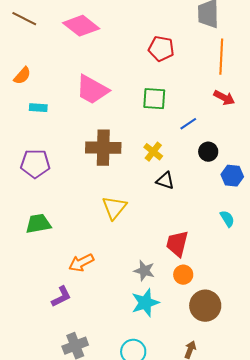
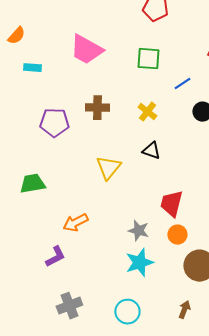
brown cross: (103, 148) -> (97, 108), size x0.7
purple pentagon: (35, 164) -> (54, 123), moved
black triangle: (165, 181) -> (151, 151), moved

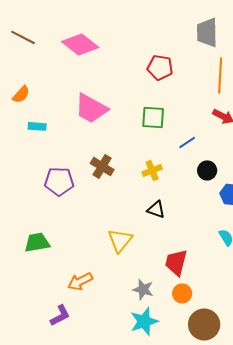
brown cross: (97, 108) -> (102, 166), turned 30
yellow cross: (147, 112) -> (152, 170), turned 30
yellow triangle: (108, 168) -> (120, 240), moved

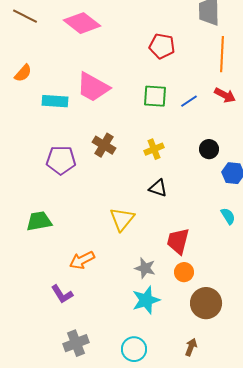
cyan rectangle: (37, 126) -> (55, 101), moved, size x1.4
blue line: (187, 142) -> (189, 101), moved
purple L-shape: (60, 315) -> (62, 294), turned 85

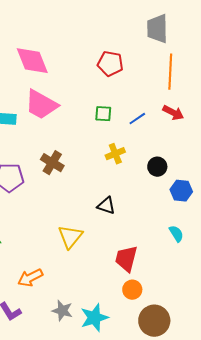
pink diamond: (82, 23) -> (32, 61), moved, turned 30
green square: (155, 96) -> (103, 114), size x0.7
yellow cross: (154, 149) -> (115, 154), moved
gray star: (145, 268) -> (62, 311), moved

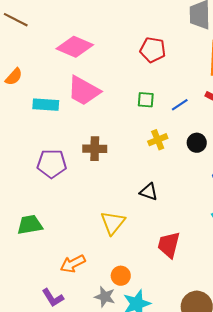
pink diamond: (32, 61) -> (75, 47), turned -45
brown cross: (52, 163) -> (95, 149), turned -30
black circle: (157, 167) -> (197, 143), moved
orange circle: (132, 290) -> (121, 276), moved

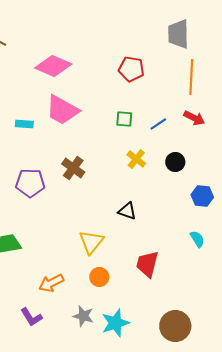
cyan rectangle: (46, 105) -> (24, 124), size x0.7
yellow cross: (158, 140) -> (136, 159), turned -30
brown cross: (95, 149) -> (73, 168), turned 35
orange circle: (121, 276) -> (99, 277), moved

